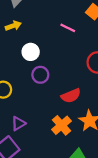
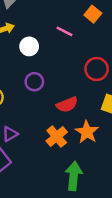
white circle: (31, 52) -> (29, 46), moved

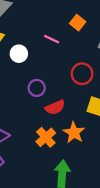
purple circle: (34, 82) -> (37, 88), moved

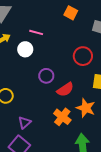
pink line: (52, 39) -> (36, 32), moved

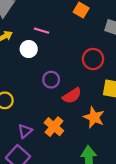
orange cross: (62, 117) -> (54, 127), moved

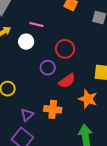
red circle: (93, 59) -> (65, 49), moved
orange cross: (54, 127) -> (53, 109), turned -30

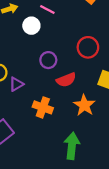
red circle: (65, 49) -> (88, 47), moved
purple triangle: (27, 115) -> (16, 84), moved

